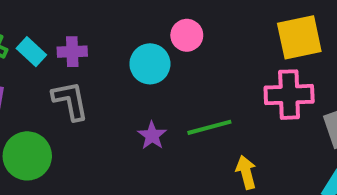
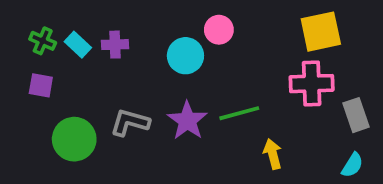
gray L-shape: (70, 101) -> (130, 122), moved, turned -63
purple star: (152, 135) -> (187, 121), size x1.5

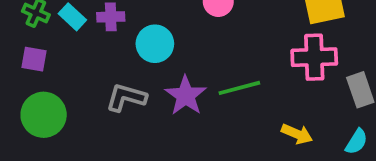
cyan circle: (185, 56) -> (155, 44), moved
green circle: (74, 139) -> (44, 115), moved
yellow arrow: (273, 154) -> (297, 134), moved, turned 128

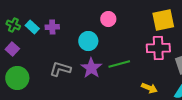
cyan circle: (155, 44) -> (88, 41), moved
purple square: (34, 59) -> (12, 49), turned 32

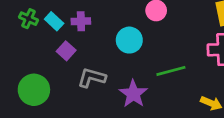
purple square: (12, 49) -> (66, 51), moved
purple star: (91, 68) -> (133, 94), moved

